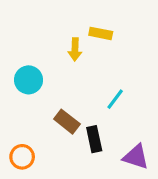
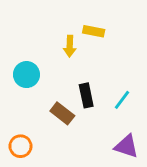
cyan line: (115, 99) -> (122, 100), moved
black rectangle: (94, 139) -> (86, 95), moved

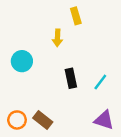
yellow rectangle: (94, 31) -> (76, 16), moved, turned 63
brown rectangle: (62, 113) -> (43, 120), moved

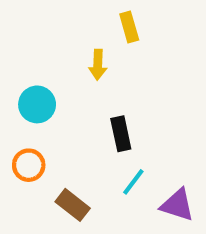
cyan line: (100, 82) -> (133, 182), moved
orange circle: (17, 120) -> (29, 165), moved

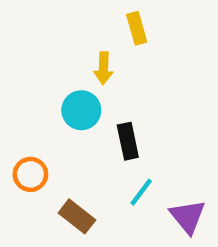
cyan circle: (37, 104) -> (81, 110), moved
purple triangle: (177, 205) -> (188, 216), turned 33

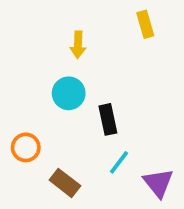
yellow rectangle: (137, 28) -> (145, 24), moved
yellow arrow: (103, 68) -> (78, 45), moved

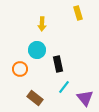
orange circle: (26, 147) -> (20, 69), moved

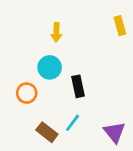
yellow rectangle: (78, 13) -> (120, 26), moved
cyan line: (64, 87) -> (73, 123), moved

